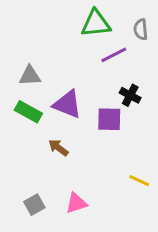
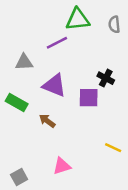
purple line: (114, 55) -> (57, 43), moved
green rectangle: (28, 112) -> (17, 103), moved
gray square: (34, 205) -> (19, 177), moved

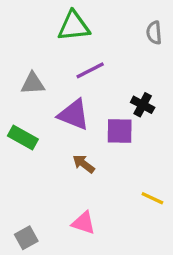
green triangle: (78, 20) -> (74, 26), moved
purple line: (57, 43) -> (90, 70), moved
brown arrow: (47, 121) -> (84, 164), moved
pink triangle: (62, 166) -> (84, 223), turned 36

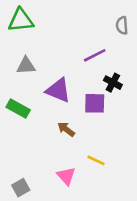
green triangle: (74, 26) -> (21, 20), moved
purple line: (90, 70) -> (95, 55), moved
yellow line: (152, 198) -> (96, 160), moved
pink triangle: (84, 223) -> (66, 176), turned 30

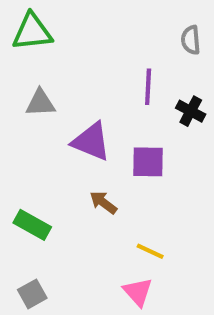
purple line: (95, 55) -> (148, 87), turned -60
black cross: (113, 83) -> (191, 111), moved
green rectangle: (18, 108) -> (32, 225), moved
pink triangle: (66, 176) -> (138, 292), moved

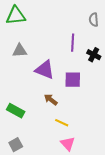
yellow line: (150, 251) -> (62, 123), moved

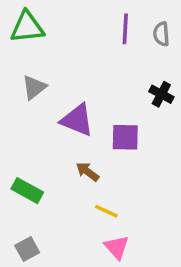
purple line: (73, 43) -> (125, 29), moved
gray triangle: (20, 51) -> (34, 87), turned -35

